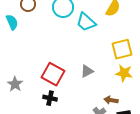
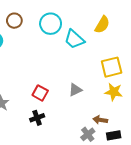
red square: (53, 74) -> (40, 93), size x0.7
black cross: (50, 98) -> (37, 118), turned -32

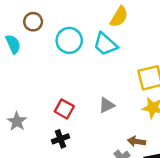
cyan circle: (51, 24) -> (69, 40), moved
yellow semicircle: (102, 25) -> (119, 17), moved

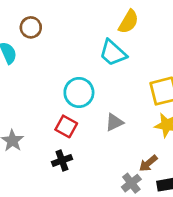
cyan circle: (69, 40) -> (79, 93), moved
brown arrow: (136, 141) -> (148, 163), turned -49

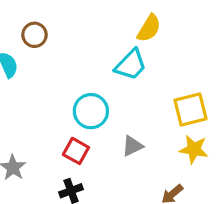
cyan trapezoid: (113, 53) -> (131, 65), turned -88

